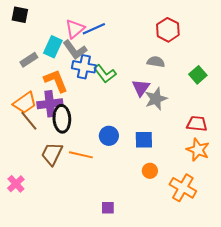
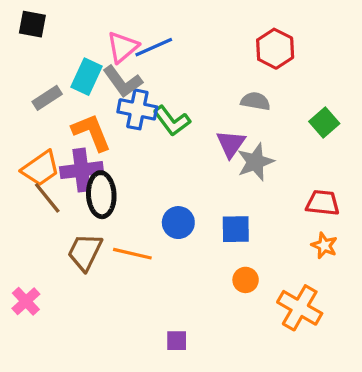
orange star: (198, 150) -> (324, 245), size x0.7

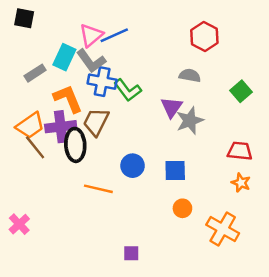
brown trapezoid: (85, 252) -> (96, 122), moved

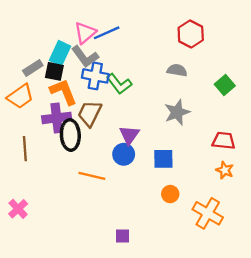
black square: (24, 18) -> (54, 71), moved
purple triangle: (172, 107) -> (129, 135), moved
orange trapezoid: (30, 125) -> (20, 96), moved
brown line: (35, 147) -> (25, 149), moved, turned 35

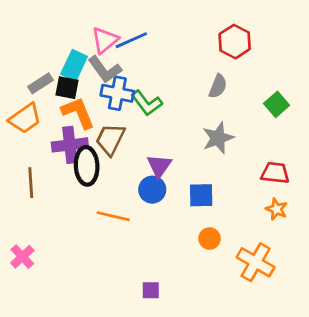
gray semicircle: (177, 70) -> (218, 86), turned 102

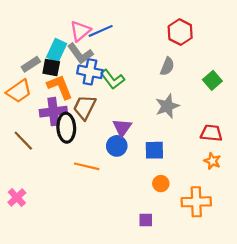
brown line: (31, 183) -> (23, 141), turned -40
orange cross: (256, 262) -> (196, 202), turned -32
purple square: (151, 290) -> (146, 220), moved

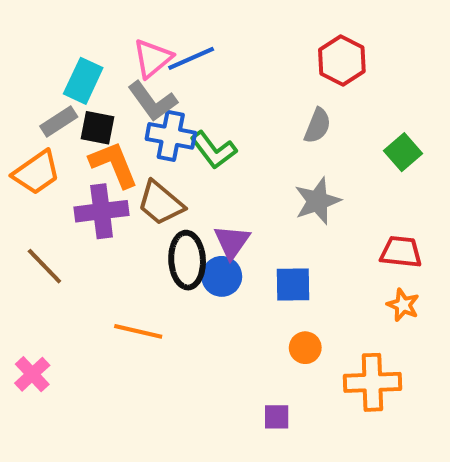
cyan rectangle: (57, 50) -> (83, 81), moved
brown trapezoid: (85, 107) -> (161, 203), turned -76
black ellipse: (66, 128) -> (187, 260), moved
orange line: (87, 166) -> (138, 331), moved

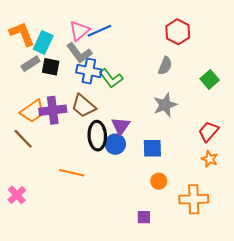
orange L-shape: (114, 164) -> (22, 34), moved
orange trapezoid: (36, 172) -> (33, 111), moved
red trapezoid: (401, 252) -> (209, 131), turned -55

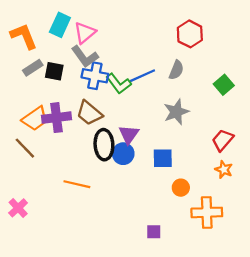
blue line: (99, 31) -> (142, 76), moved
cyan rectangle: (43, 42) -> (60, 25), moved
orange circle: (159, 181) -> (181, 188), moved

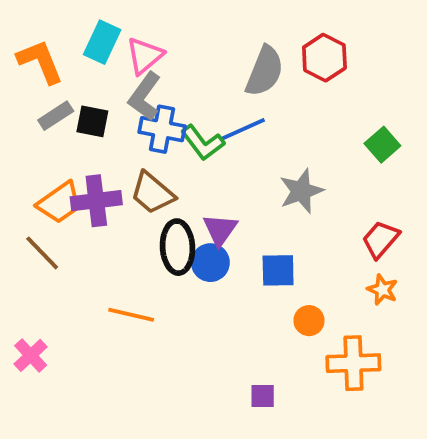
gray L-shape: (85, 56) -> (145, 96), turned 72
gray semicircle: (176, 70) -> (265, 71), moved, size x1.5

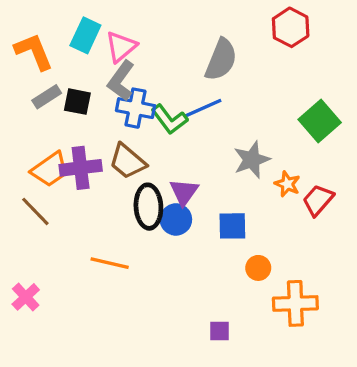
red hexagon: (324, 58) -> (291, 27), moved
green square: (382, 145) -> (320, 121), size x1.4
orange star: (382, 290) -> (287, 184), moved

